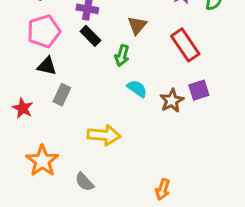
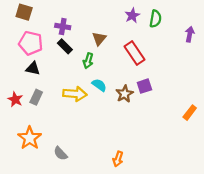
pink pentagon: (44, 31) -> (31, 43), turned 30
gray rectangle: (62, 95) -> (36, 97), moved
yellow arrow: (104, 135) -> (75, 94), moved

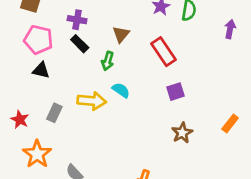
brown star: (125, 94) -> (182, 133), moved
gray rectangle: (36, 97) -> (54, 113), moved
red star: (15, 99) -> (20, 119), moved

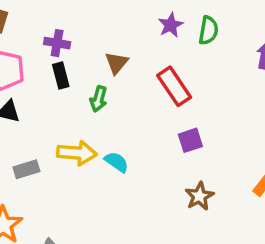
black rectangle: (80, 44) -> (61, 75), turned 30
cyan semicircle: (121, 90) -> (117, 162), moved
gray rectangle: (54, 113) -> (26, 169), turned 48

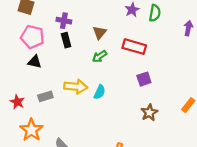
red rectangle: (174, 86) -> (134, 47), turned -40
green arrow: (99, 99) -> (100, 56), moved, turned 40
cyan semicircle: (117, 162) -> (100, 92), turned 80

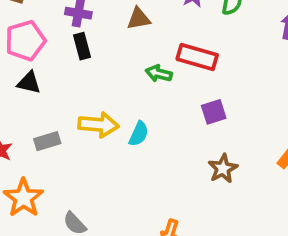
brown triangle: (100, 33) -> (139, 19), moved, turned 40
pink pentagon: (32, 37) -> (25, 41), turned -30
green arrow: (100, 56) -> (159, 73), moved, turned 48

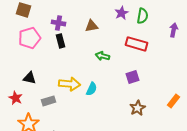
red rectangle: (197, 57) -> (137, 44), moved
black triangle: (29, 83) -> (30, 78), moved
gray rectangle: (47, 141) -> (49, 101), moved

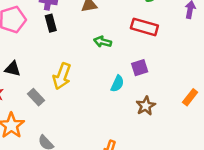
yellow arrow: (70, 84) -> (62, 76), turned 105
cyan semicircle: (92, 89) -> (117, 84), moved
gray rectangle: (49, 101) -> (36, 97), turned 64

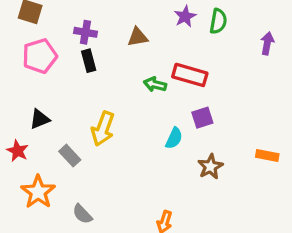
red rectangle: (144, 27) -> (190, 75), moved
black triangle: (13, 69) -> (40, 119), turned -35
orange rectangle: (190, 97) -> (267, 156), turned 63

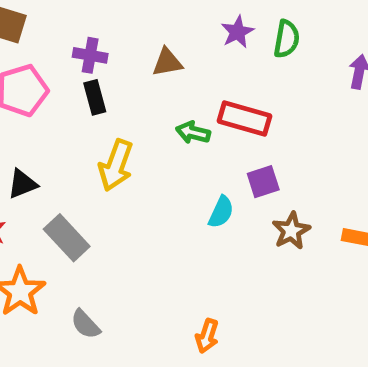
yellow arrow: (103, 129) -> (116, 165), moved
gray rectangle: (70, 156) -> (67, 238), size x1.4
brown star: (210, 167) -> (291, 231), moved

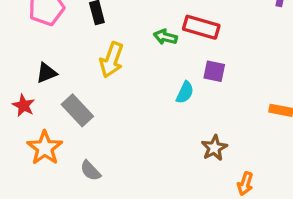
purple square: (263, 182) -> (214, 71), turned 30
brown star: (291, 231) -> (214, 148), moved
orange arrow: (207, 336) -> (245, 184), moved

